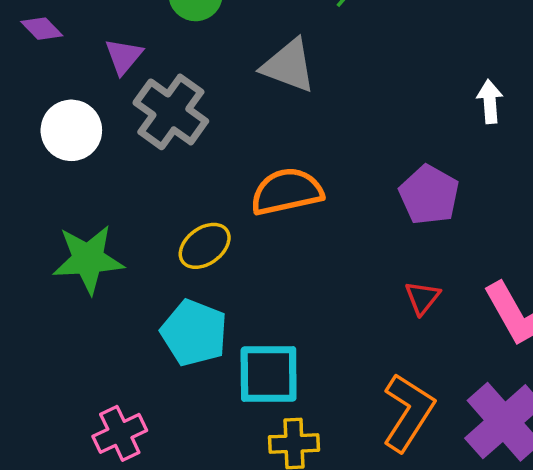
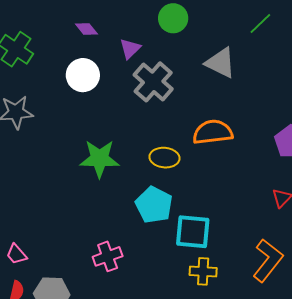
white circle: (71, 130) -> (83, 75), moved
yellow ellipse: (205, 246) -> (164, 158), turned 36

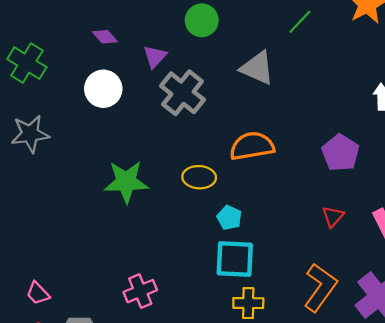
cyan pentagon: (154, 205) -> (229, 218), moved, size x0.6

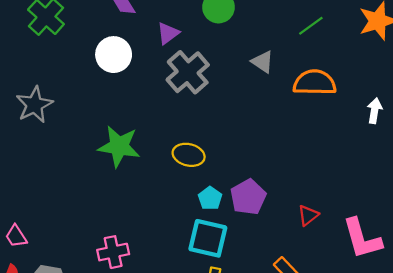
gray triangle: (257, 68) -> (263, 62), size x0.7
gray star: (30, 134) -> (34, 105), moved, turned -30
orange semicircle: (252, 146) -> (315, 83), moved
purple pentagon: (340, 153) -> (248, 197), moved

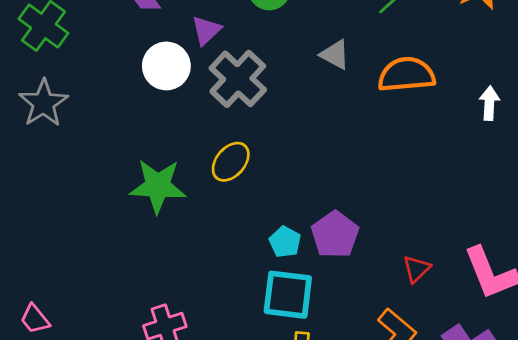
white circle: (114, 55) -> (166, 66), moved
gray star: (34, 105) -> (43, 103), moved
yellow ellipse: (189, 155) -> (231, 162), moved, turned -56
red triangle: (308, 215) -> (416, 269), moved

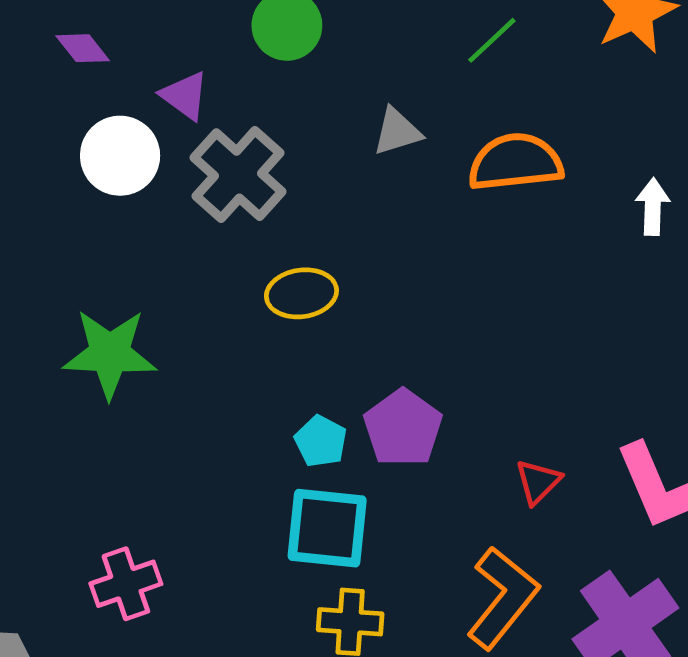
purple triangle: (206, 30) -> (185, 96), turned -40
gray triangle: (335, 55) -> (397, 132), turned -44
yellow ellipse: (231, 162) -> (301, 293), moved, turned 42

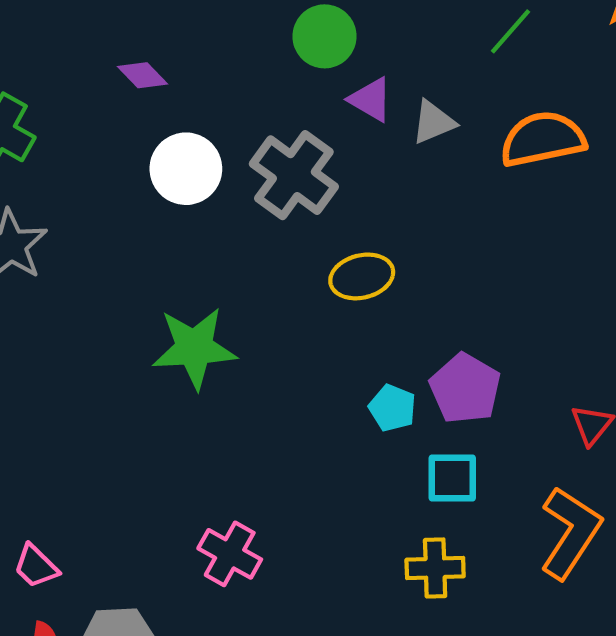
purple triangle: (185, 96) -> (371, 100), moved
cyan square: (327, 528) -> (452, 478), moved, size x0.7
pink cross: (126, 584) -> (230, 554), turned -36

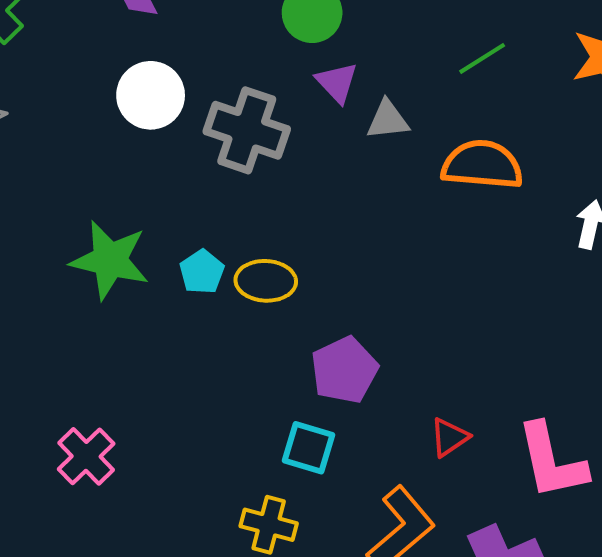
gray cross: (294, 175) -> (247, 130), turned -34
yellow ellipse: (362, 276) -> (266, 281), moved
cyan pentagon: (392, 408) -> (202, 272), moved

